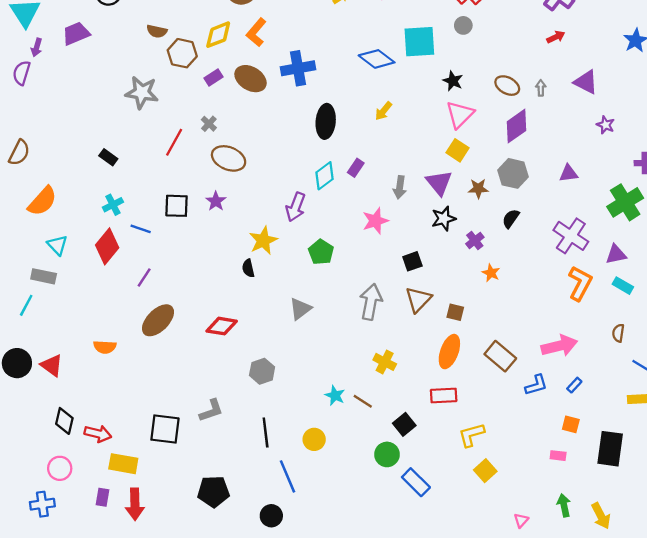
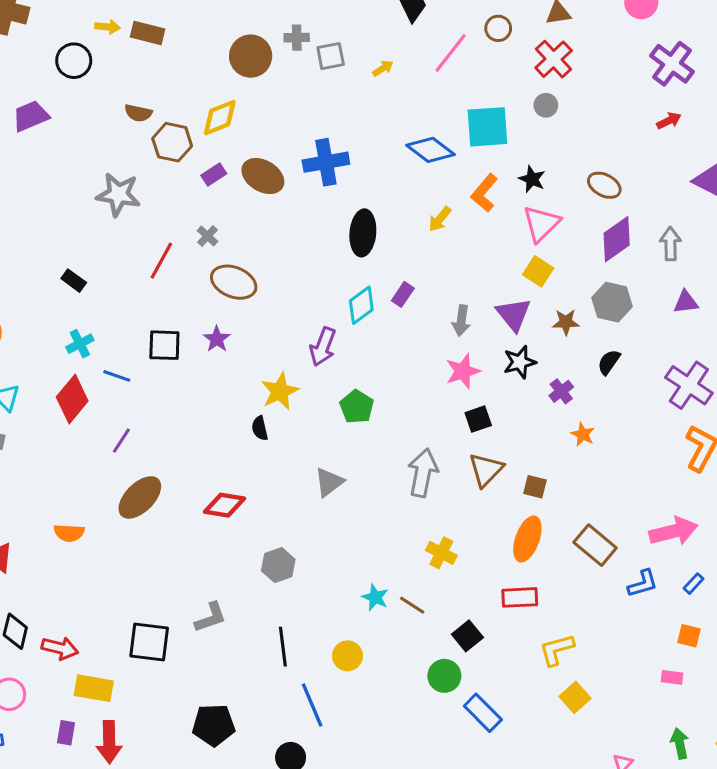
orange L-shape: (256, 32) -> (484, 193), moved
gray arrow: (541, 88) -> (670, 244), moved, size x1.5
pink star: (375, 221) -> (463, 371), moved

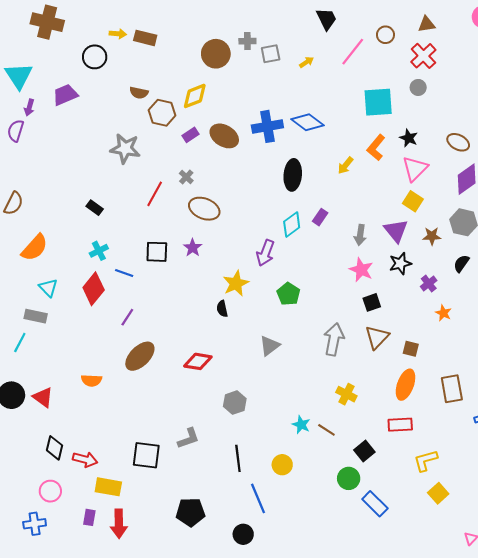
blue diamond: (431, 150) -> (307, 122), moved
pink star: (463, 371) -> (361, 270), turned -30
brown rectangle: (595, 545) -> (452, 389), turned 40

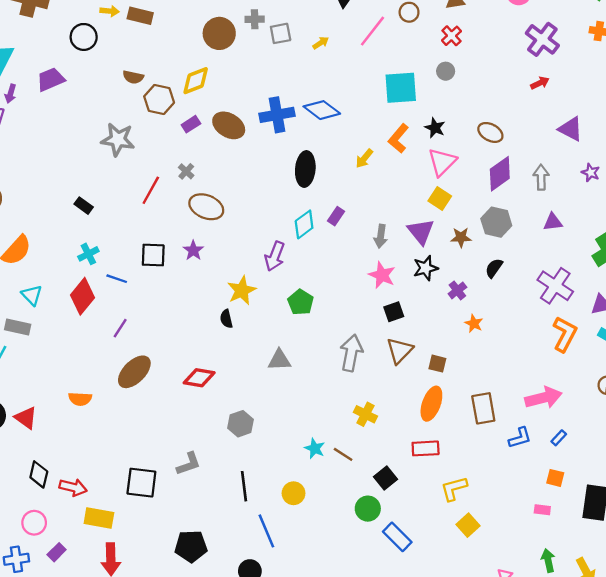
red cross: (423, 56) -> (451, 36), size x0.7
gray triangle: (270, 346) -> (279, 360), turned 35
purple rectangle: (89, 517) -> (57, 552), moved, turned 35

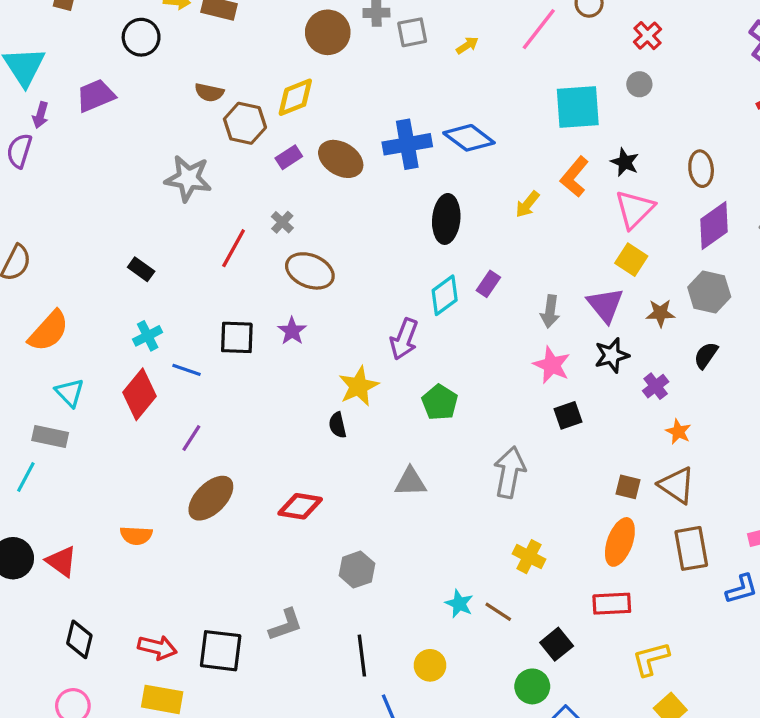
brown ellipse: (490, 132) -> (701, 169), turned 55
brown triangle: (400, 351) -> (677, 485), moved, turned -40
red arrow: (73, 487) -> (157, 647), moved

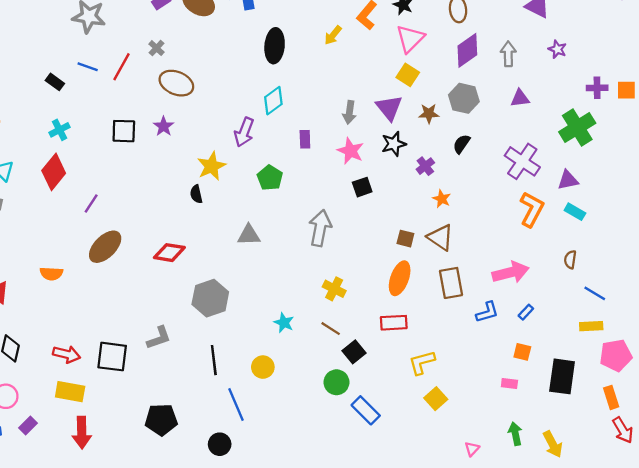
purple rectangle: (488, 284) -> (305, 139), moved, turned -36
blue line: (187, 370) -> (88, 67), moved
gray hexagon: (357, 570) -> (210, 298), size x1.4
brown line: (498, 612) -> (331, 329), moved

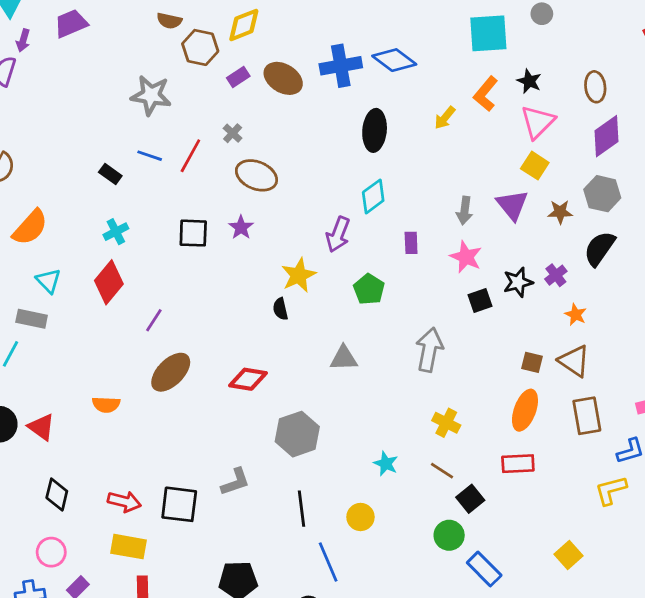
black star: (394, 144) -> (518, 282), moved
black semicircle: (462, 144) -> (599, 248), size x1.5
yellow L-shape: (422, 362) -> (611, 490), moved

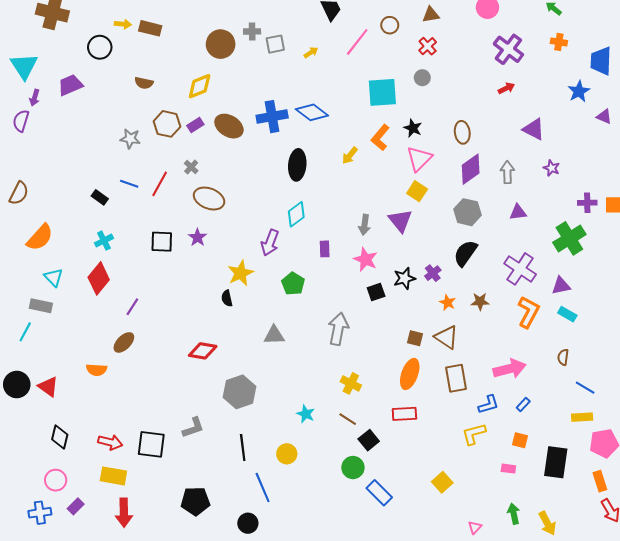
brown hexagon: (200, 47) -> (167, 124), moved
gray star: (151, 95) -> (130, 139), size x0.7
brown star: (560, 212) -> (480, 301), moved
brown ellipse: (171, 372) -> (124, 342), moved, size x0.7

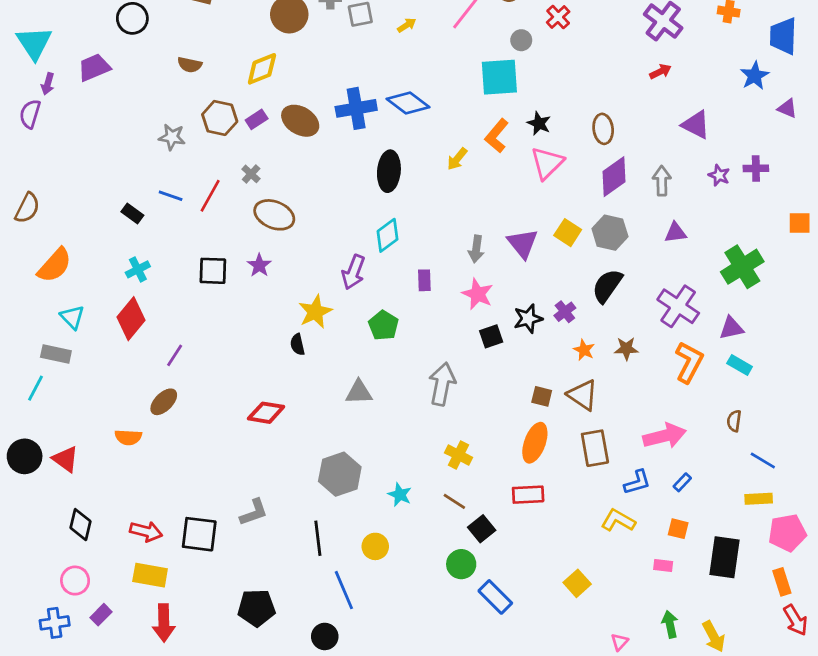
gray circle: (422, 78) -> (521, 40), moved
yellow square: (417, 191) -> (568, 233), moved
purple cross: (587, 203) -> (756, 168), moved
gray hexagon: (239, 392) -> (340, 474), moved
yellow L-shape: (474, 434) -> (618, 521), turned 45

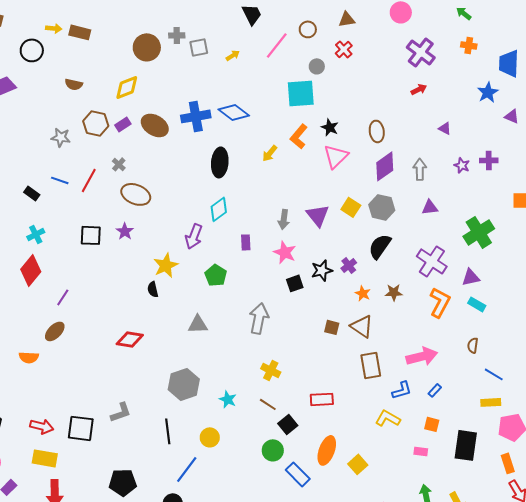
purple triangle: (696, 125) -> (445, 128), size x0.6
orange ellipse: (535, 443) -> (327, 450), moved
blue line: (344, 590) -> (187, 469), turned 60

